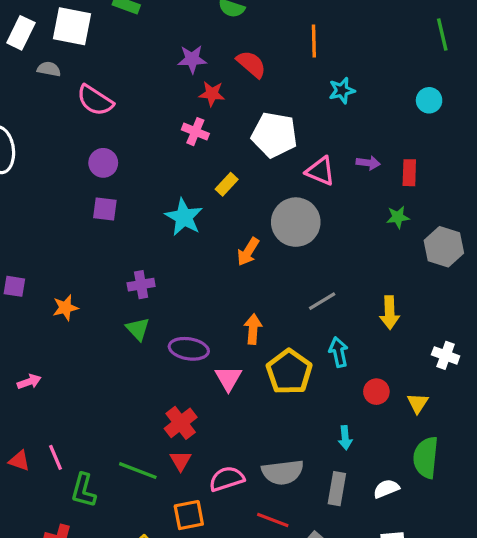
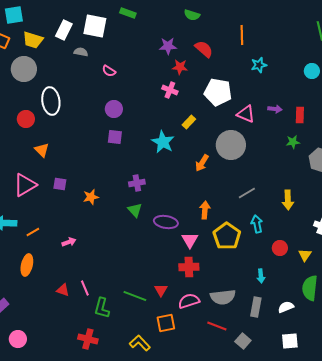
pink semicircle: (95, 100) -> (109, 71), size x0.6
red cross: (181, 423) -> (189, 267), moved, turned 36

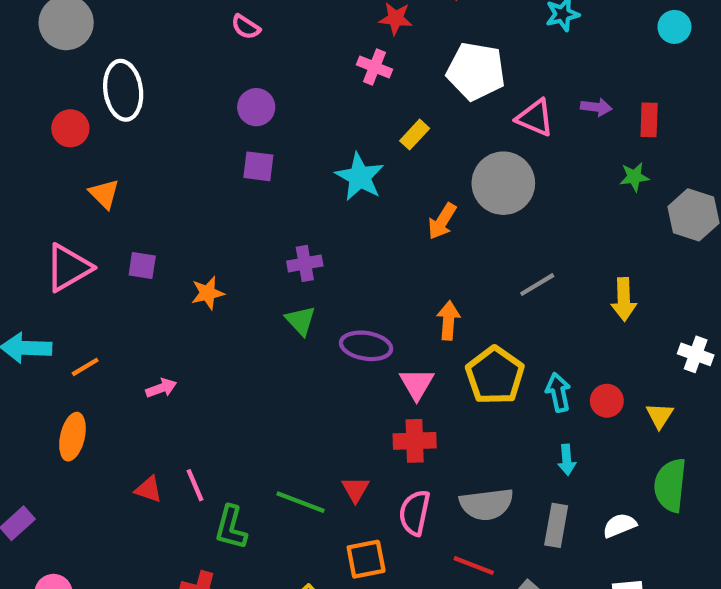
cyan arrow: (257, 224) -> (558, 392), moved
pink semicircle: (189, 301) -> (415, 513), turned -60

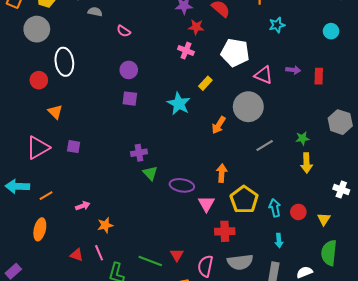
green star: (634, 177) -> (302, 138), moved
purple cross: (305, 263) -> (139, 153), moved
gray line: (537, 285) -> (265, 146), moved
orange star: (208, 293) -> (105, 225), moved
red cross: (415, 441) -> (225, 231), moved

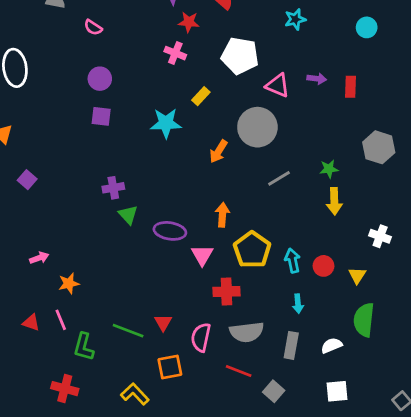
cyan star: (179, 104) -> (166, 123), turned -30
purple square: (74, 147) -> (27, 180), turned 32

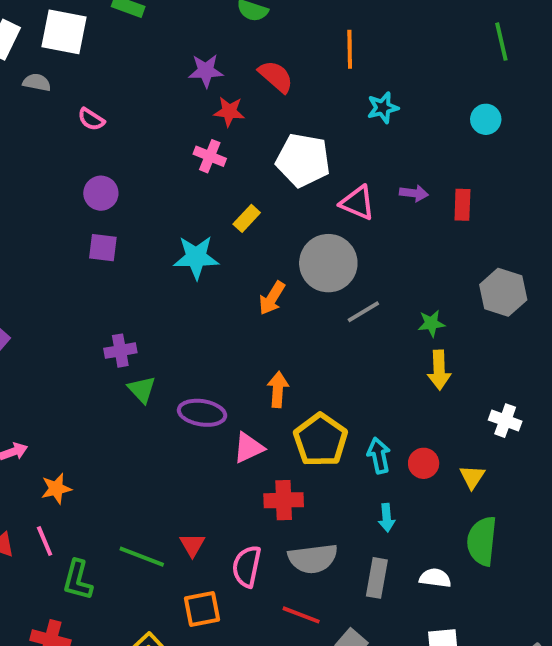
gray line: (279, 178) -> (363, 312), moved
pink triangle: (202, 255) -> (249, 448), turned 35
white semicircle: (332, 345) -> (435, 578), turned 30

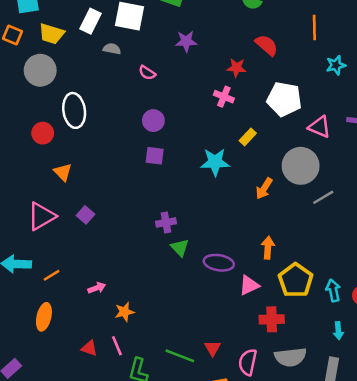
purple star: (206, 71) -> (186, 41), moved

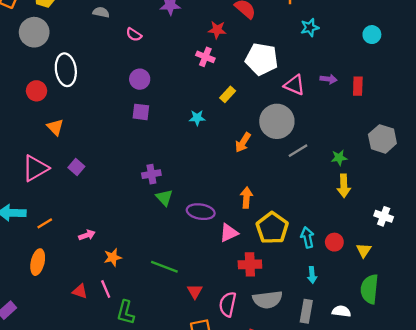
cyan star: (215, 162) -> (197, 118), size x0.6
green line: (180, 356) -> (164, 267), moved

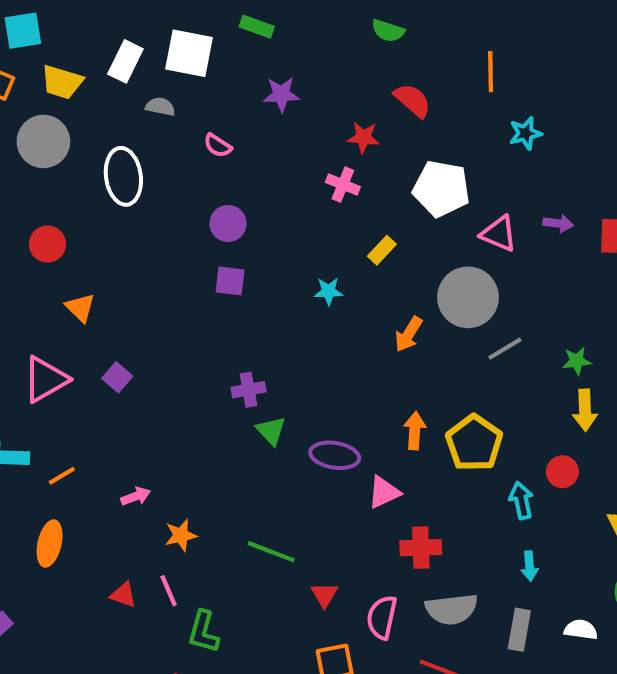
white ellipse: (66, 70) -> (123, 176), moved
yellow pentagon: (272, 228) -> (474, 443), moved
red circle: (334, 242) -> (562, 472), moved

